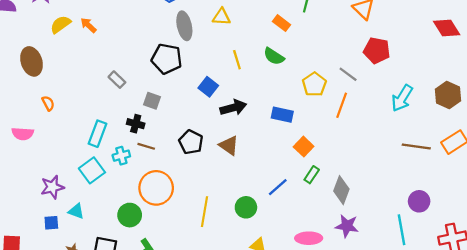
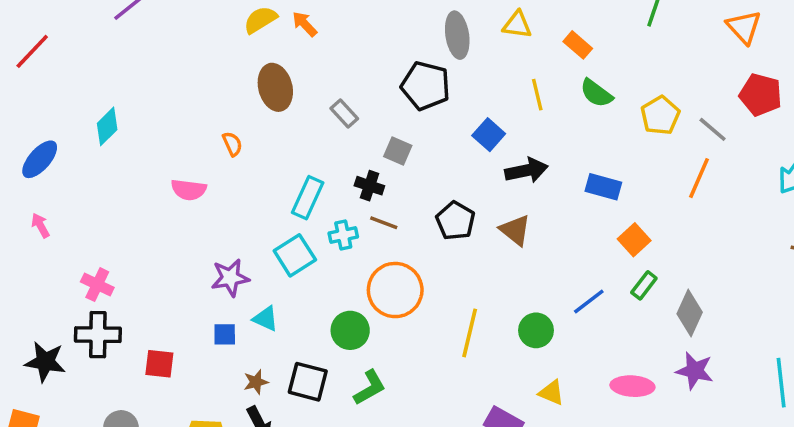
orange rectangle: (282, 23) -> (578, 45), moved
brown ellipse: (32, 61) -> (275, 87), moved
yellow pentagon: (314, 84) -> (660, 115), moved

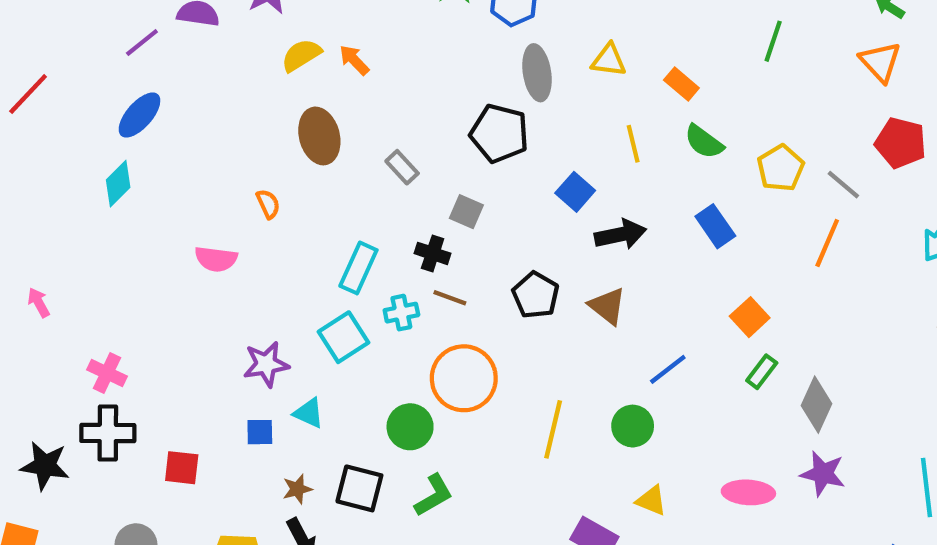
blue ellipse: (40, 159) -> (139, 115), moved
blue rectangle: (603, 187) -> (715, 226), moved, turned 40
blue line: (589, 302) -> (668, 369), moved

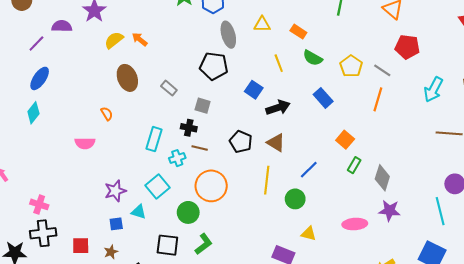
cyan square: (343, 337) -> (157, 186), moved
yellow line: (553, 429) -> (267, 180), moved
brown star: (297, 489) -> (111, 252), moved

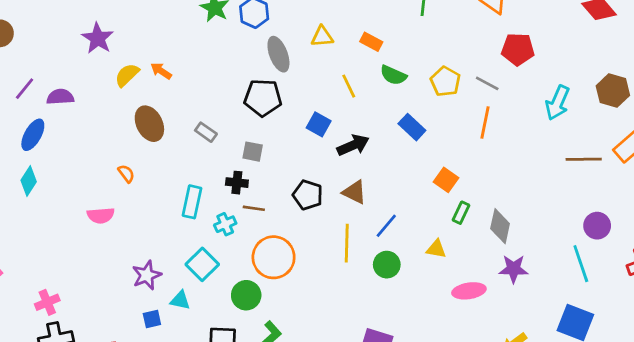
purple semicircle: (62, 26) -> (60, 97), moved
blue line: (309, 170) -> (386, 226), moved
pink cross: (39, 204) -> (47, 302), turned -36
yellow triangle: (309, 234) -> (436, 249), moved

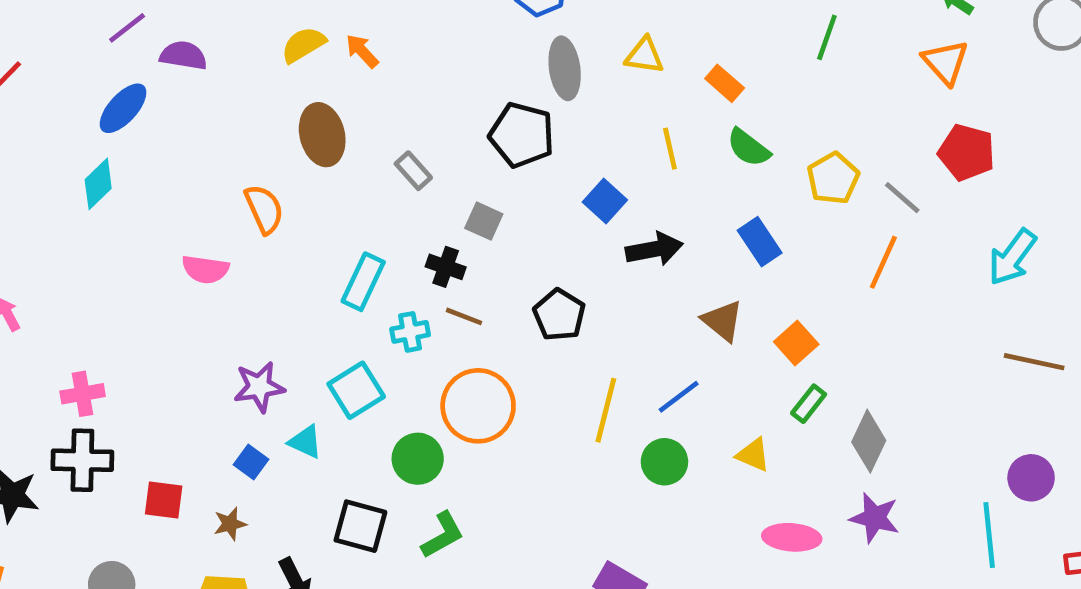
orange semicircle: (126, 174) -> (264, 209), size x1.5
brown triangle: (355, 192) -> (723, 321), moved
blue square: (152, 319) -> (251, 462), turned 36

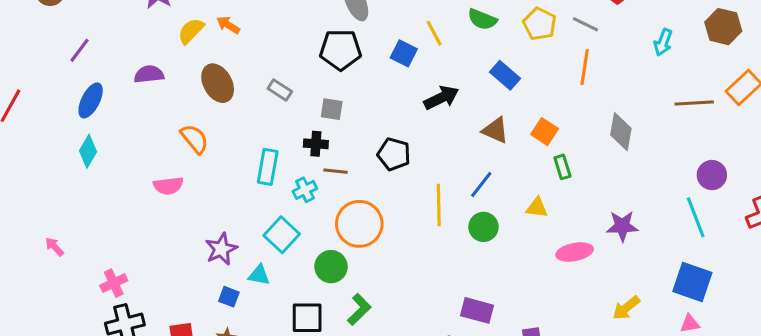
purple semicircle: (183, 55) -> (149, 74), moved
blue square: (605, 201) -> (404, 53), moved
cyan arrow: (1012, 257) -> (663, 42), size x0.7
green rectangle: (809, 404) -> (562, 167), turned -40
gray diamond: (869, 441) -> (621, 132), moved

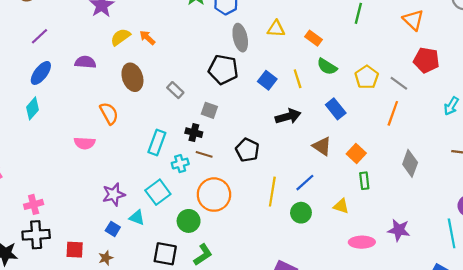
yellow line: (434, 33) -> (298, 79), moved

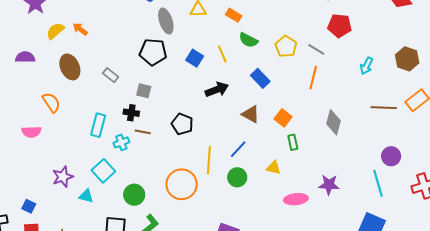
orange circle: (214, 195) -> (182, 184), moved
blue square: (113, 229) -> (29, 206), moved

